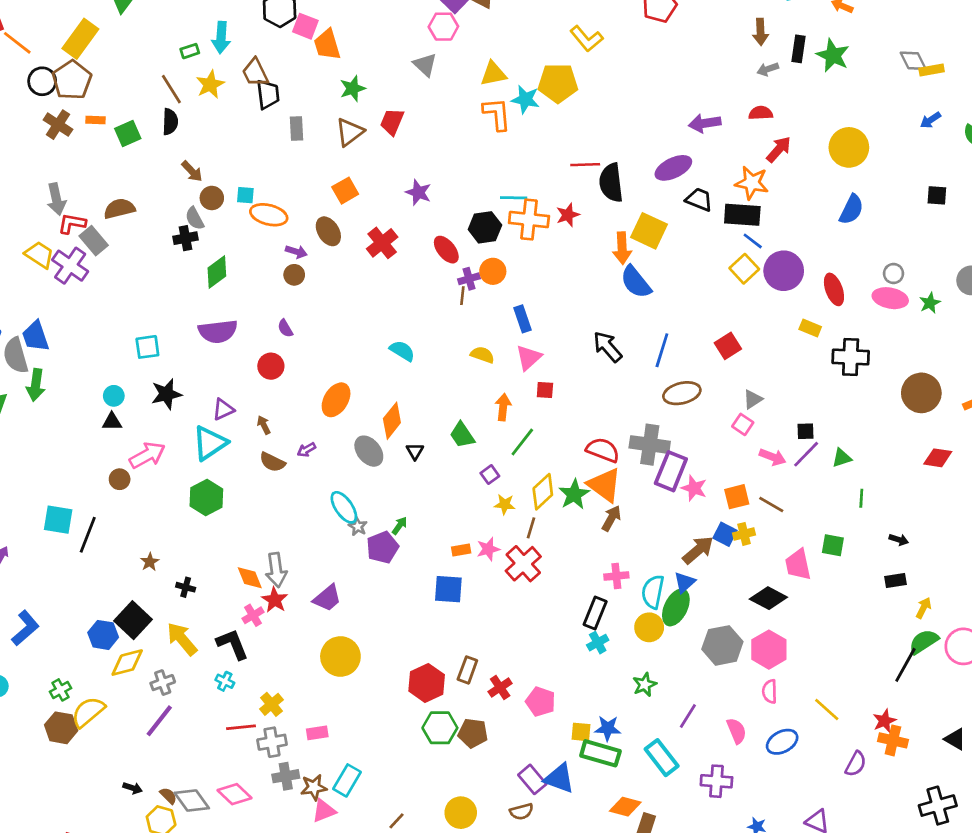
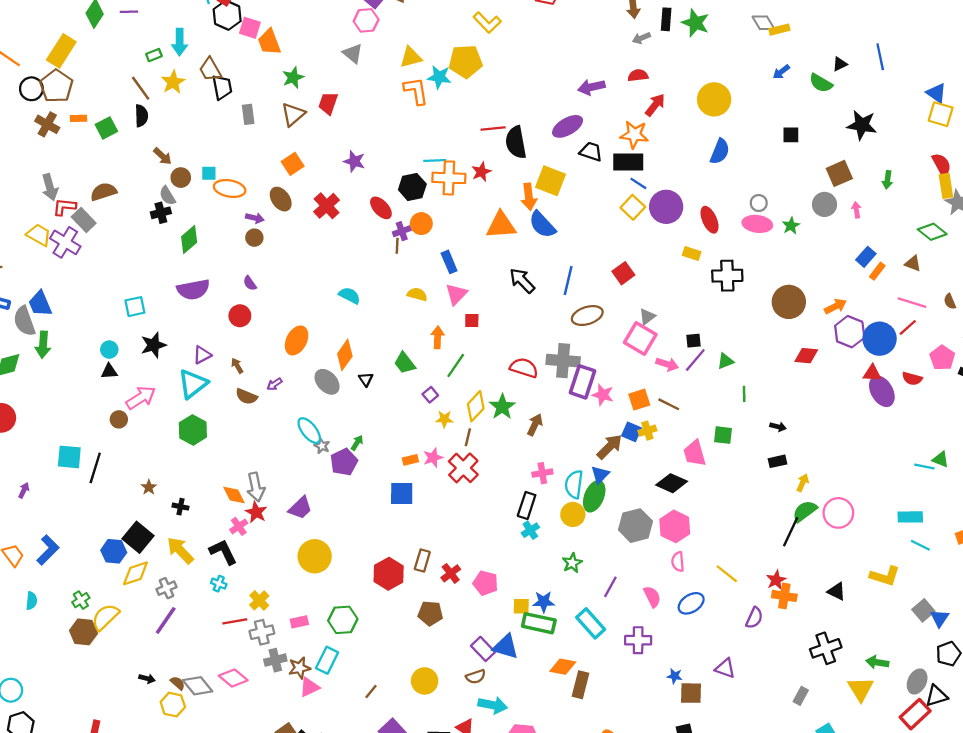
pink square: (743, 424) -> (640, 338), size x1.8
orange triangle: (604, 485) -> (501, 225), moved, turned -36
green hexagon: (440, 728) -> (343, 620), moved

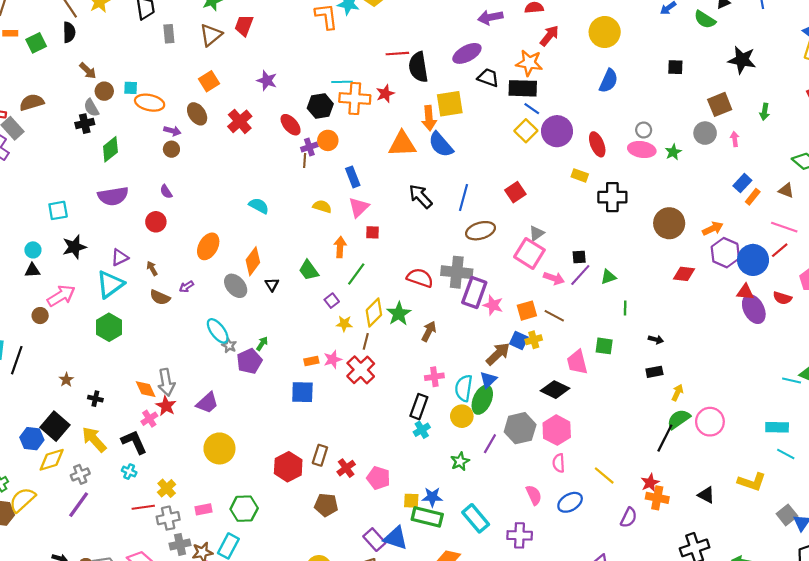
yellow square: (551, 181) -> (450, 104), turned -32
purple line: (610, 587) -> (490, 444), moved

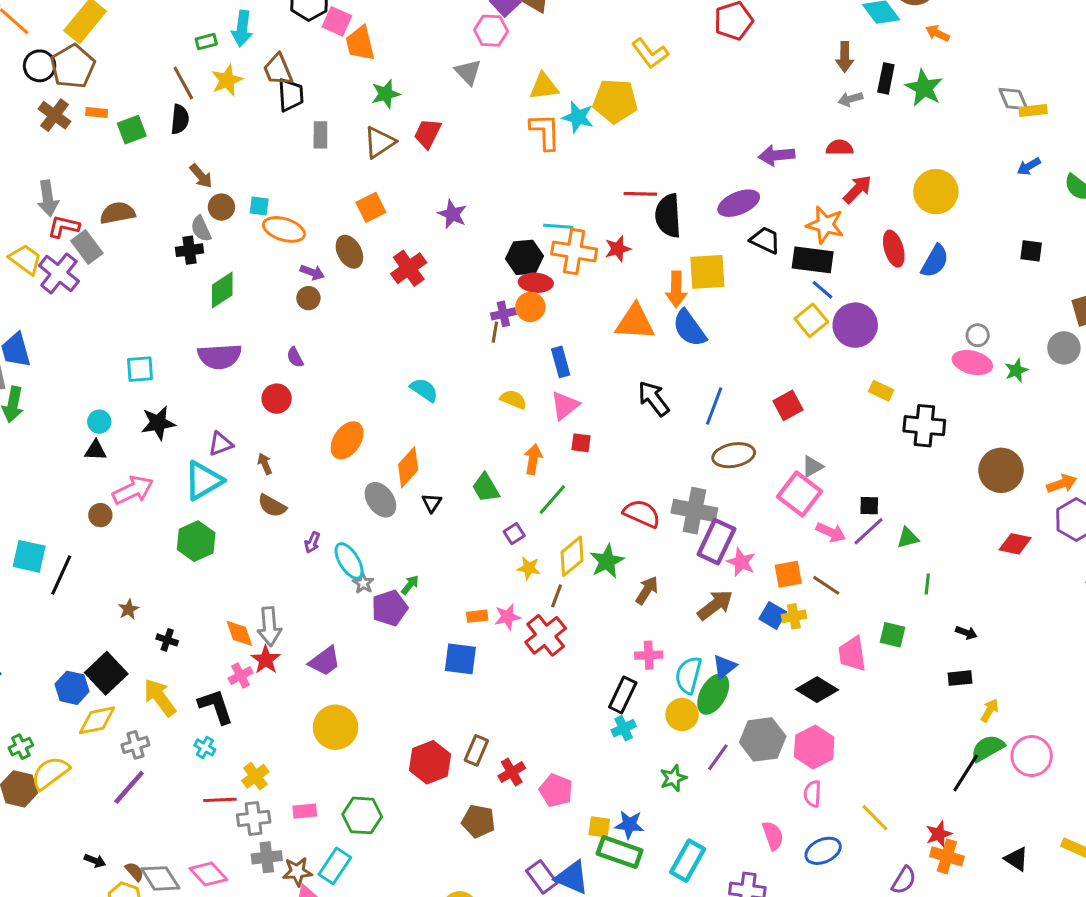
red ellipse: (291, 125) -> (536, 283), moved, turned -50
red ellipse: (597, 144) -> (894, 249), moved
purple arrow: (186, 287) -> (312, 542), moved, turned -40
brown arrow: (498, 354) -> (715, 605), moved
cyan rectangle: (476, 518) -> (688, 861), turned 64

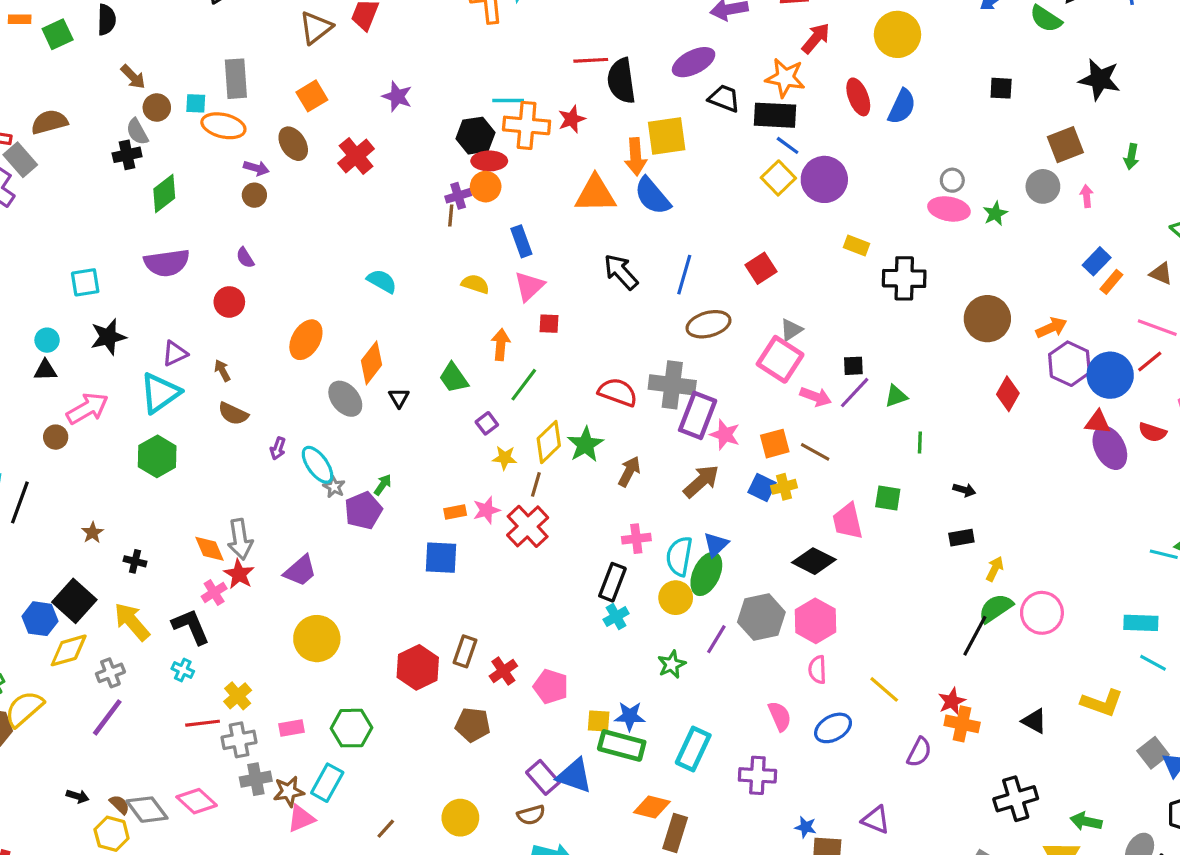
gray rectangle: (320, 135) -> (236, 79), moved, size x1.4
red diamond: (1015, 544) -> (1008, 394), turned -68

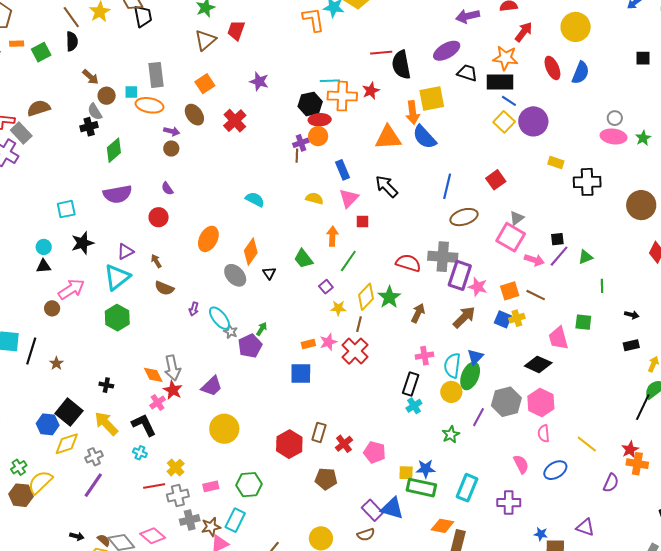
black arrow: (621, 272) -> (386, 186), moved
brown star: (93, 533) -> (56, 363), moved

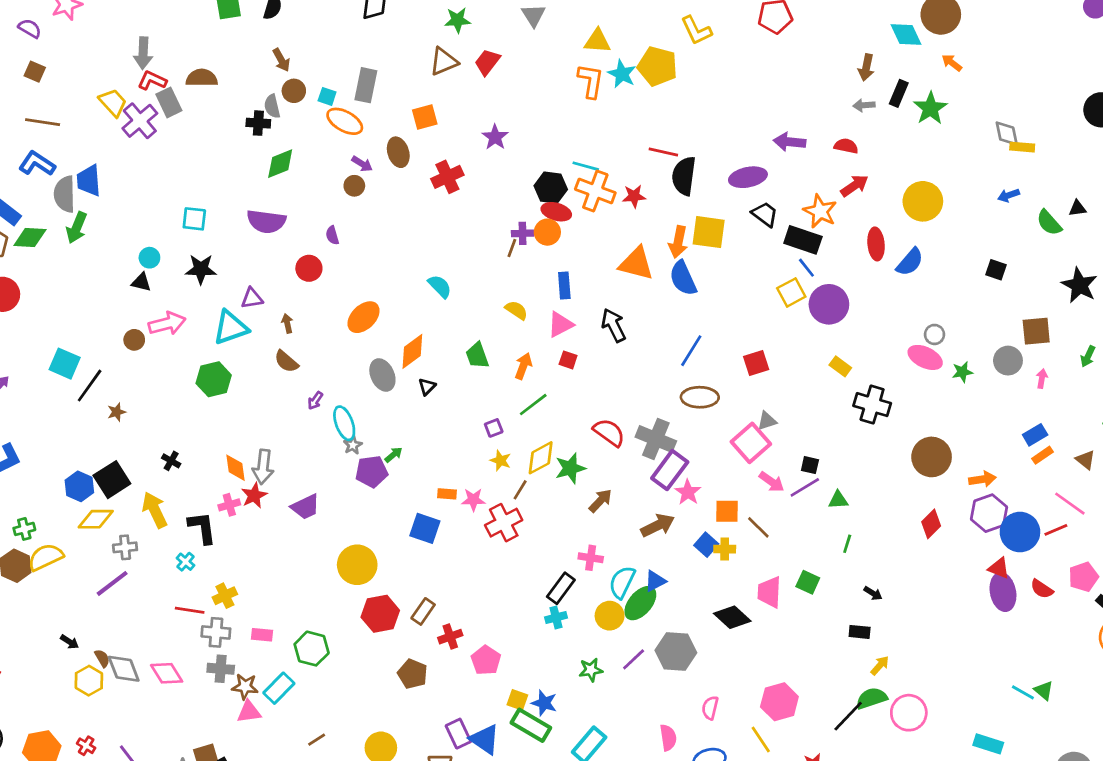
green trapezoid: (303, 259) -> (477, 356), moved
pink hexagon: (541, 403) -> (779, 702), moved
yellow circle: (224, 429) -> (357, 565), moved

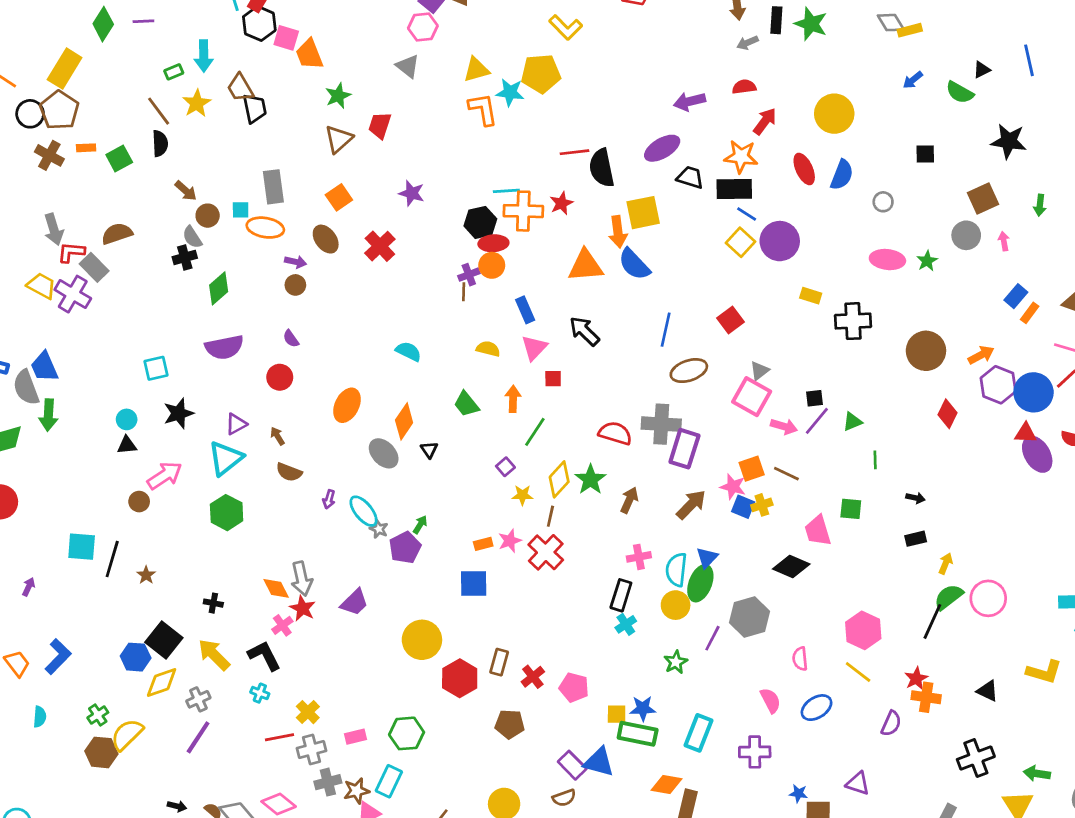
gray circle: (934, 334) -> (883, 202), moved
pink star: (688, 492) -> (733, 487), moved

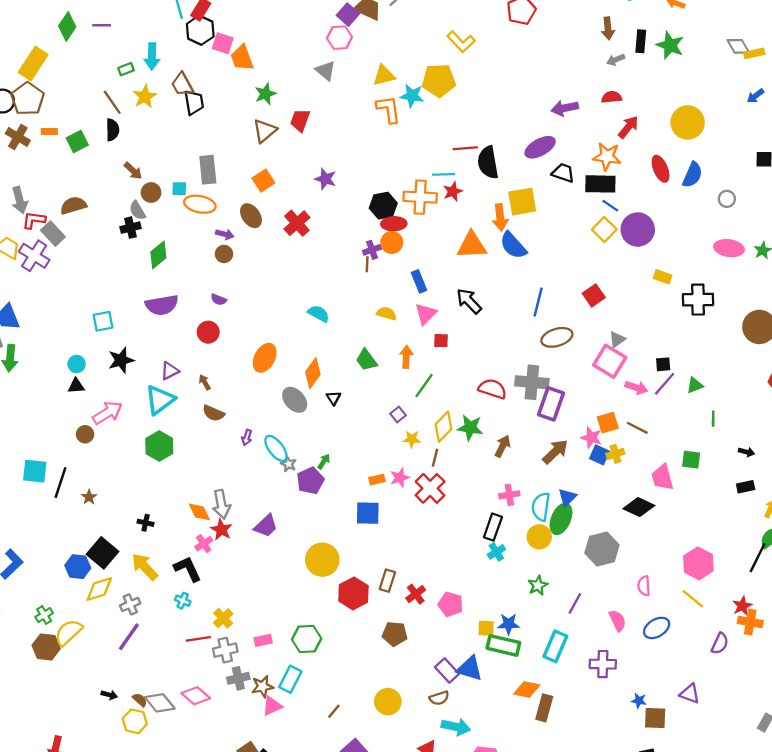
cyan line: (506, 191) -> (444, 174), moved
purple semicircle: (291, 339) -> (219, 300), turned -35
green star: (590, 480) -> (470, 428), turned -30
purple line: (712, 638) -> (575, 603), moved

